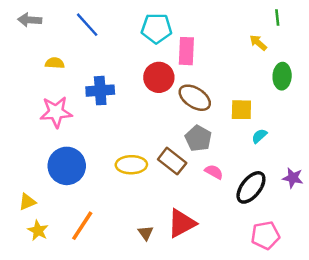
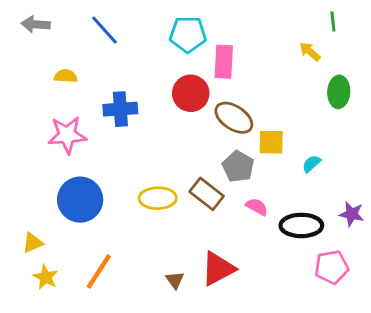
yellow square: (241, 110) -> (271, 142), moved
black ellipse: (251, 187) -> (301, 225), turned 52
pink pentagon: (265, 235) -> (332, 267), moved

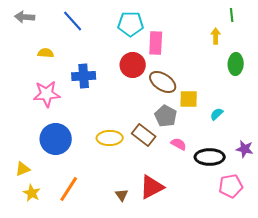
yellow arrow: (310, 52) -> (216, 36), turned 49

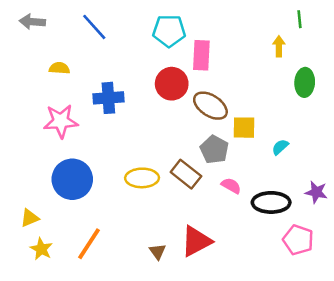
pink pentagon: (231, 186) -> (298, 240), turned 30

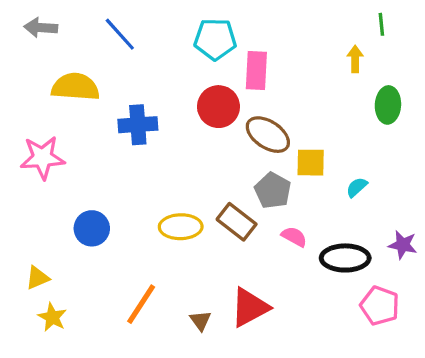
yellow semicircle: (59, 68) -> (75, 87), size x1.8
pink star: (61, 121) -> (42, 158), moved
blue circle: (72, 179) -> (92, 228), size x0.7
orange line: (89, 244) -> (141, 304), moved

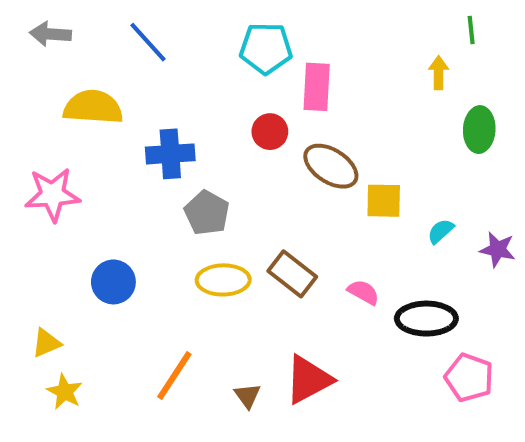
red circle: (218, 107) -> (270, 132), size x0.7
gray pentagon: (273, 191) -> (207, 213), moved
purple star: (403, 245) -> (498, 249), moved

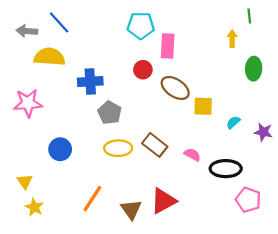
gray arrow: (50, 34) -> (27, 31), moved
blue line: (148, 42) -> (59, 22), moved
yellow triangle: (46, 343) -> (25, 181), turned -42
brown triangle: (248, 396) -> (131, 209), size x1.5

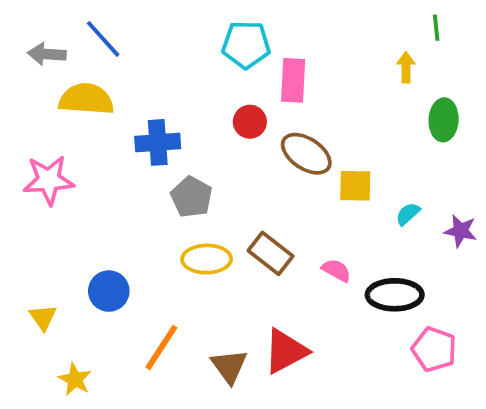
blue circle: (60, 149) -> (109, 291), moved
yellow star: (34, 207) -> (75, 379), moved

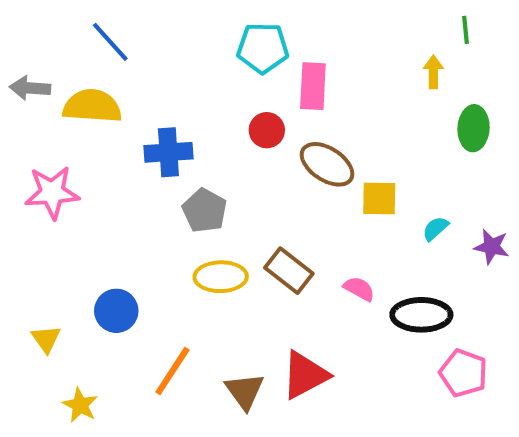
gray arrow: (47, 54) -> (30, 88), moved

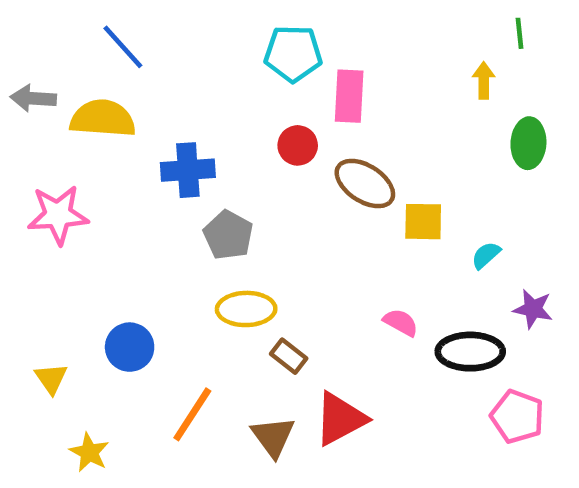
purple star: (492, 247) -> (533, 309), moved
brown rectangle: (289, 271) -> (289, 356), moved, size x0.7

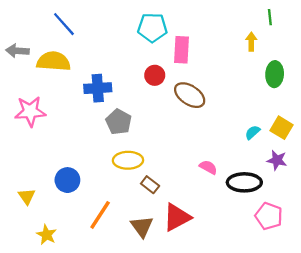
yellow square: (423, 222) -> (282, 128), moved, turned 30

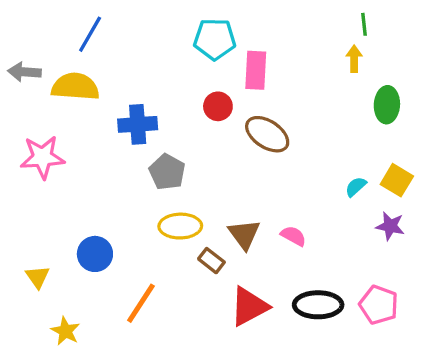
green line: (270, 17) -> (364, 24), moved
blue line: (64, 24) -> (90, 34), turned 72
black ellipse: (244, 182) -> (318, 305), moved
brown triangle: (142, 227) -> (244, 234), moved

